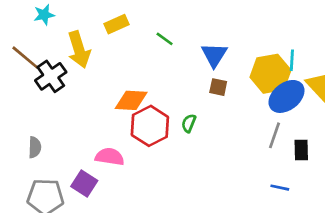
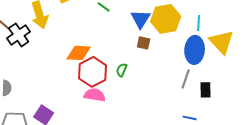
yellow hexagon: (270, 74) -> (166, 19), moved
blue ellipse: (287, 96) -> (195, 50), turned -48
pink semicircle: (110, 157) -> (95, 95), moved

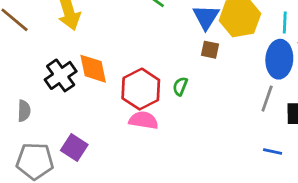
black cross: (19, 35) -> (61, 75), moved
orange diamond: (79, 53) -> (93, 69), moved, turned 75

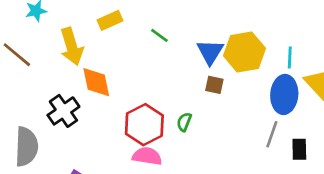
orange diamond: (93, 69) -> (96, 82), moved
gray semicircle: (24, 111) -> (26, 147), size x1.8

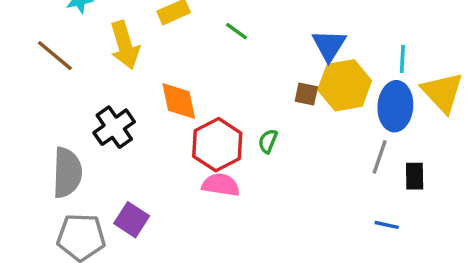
blue triangle: (210, 52) -> (329, 45), moved
yellow hexagon: (244, 52) -> (345, 85), moved
orange diamond: (96, 82) -> (179, 101), moved

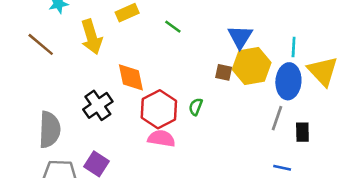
black cross: (114, 127) -> (98, 105), moved

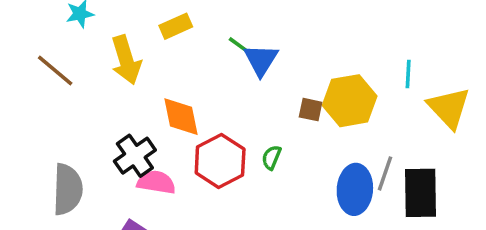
blue triangle: (240, 37) -> (261, 60), moved
blue ellipse: (288, 81) -> (355, 189), moved
black rectangle: (302, 132) -> (421, 193), size x1.8
pink semicircle: (161, 138) -> (156, 182), moved

